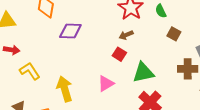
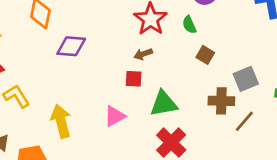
red square: (119, 54) -> (134, 79), turned -32

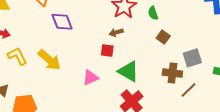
purple diamond: (71, 46) -> (62, 22), turned 60
green triangle: (164, 104) -> (128, 71), turned 35
yellow arrow: (61, 121) -> (49, 60), moved, turned 140

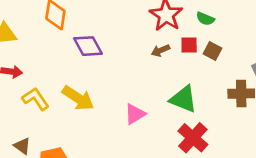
green semicircle: (153, 13) -> (205, 19), turned -40
brown square: (163, 37) -> (213, 51), moved
red square: (107, 50) -> (189, 45), moved

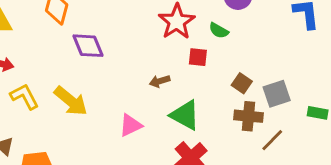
brown arrow: (160, 50) -> (160, 81), moved
brown square: (213, 51) -> (242, 83), moved

